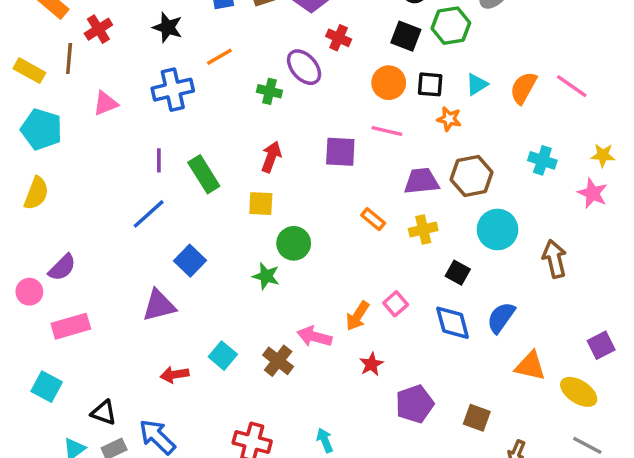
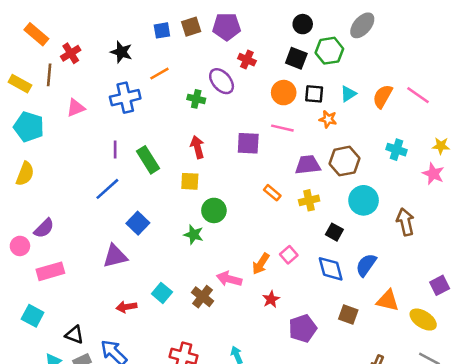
red arrow: (271, 157) -> (197, 147), turned -35
brown square: (477, 418) -> (348, 314), moved

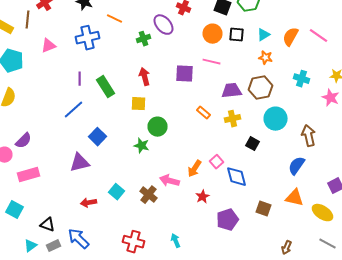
orange line: (159, 74) -> (114, 19), turned 56
green cross: (196, 99) -> (144, 39), turned -32
orange star: (328, 119) -> (266, 58), moved
blue semicircle: (366, 265) -> (296, 166), moved
blue diamond: (331, 269) -> (236, 177), moved

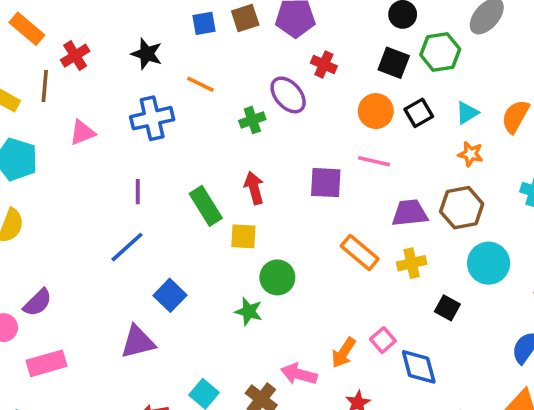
black square: (236, 35) -> (419, 113), turned -35
green rectangle: (106, 87) -> (206, 206), moved
orange rectangle: (204, 113) -> (360, 252), size x1.5

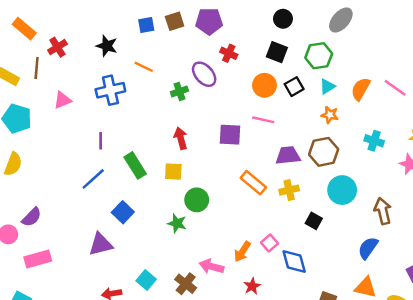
green hexagon: (440, 52) -> (319, 56), moved
green rectangle: (206, 206) -> (135, 165), moved

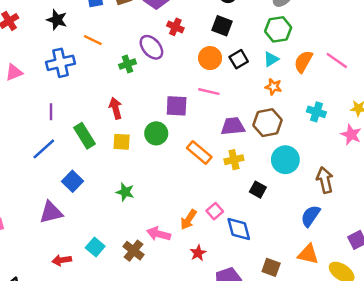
green hexagon: (319, 56) -> (278, 29), moved
red arrow: (181, 138) -> (116, 108), moved
green circle: (197, 200) -> (156, 133), moved

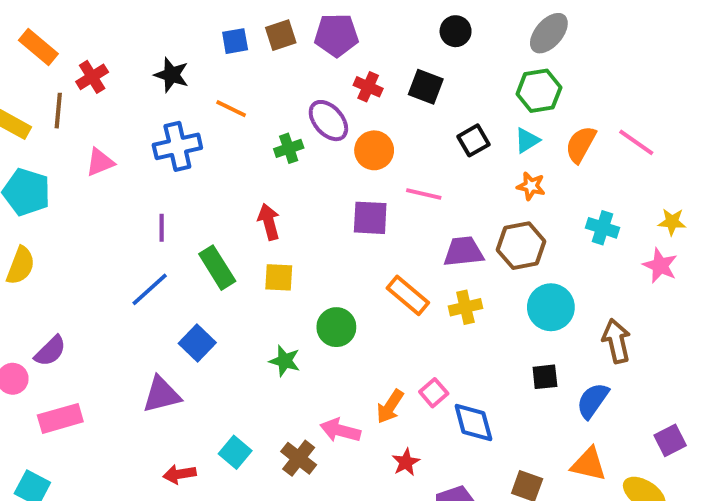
black square: (222, 26) -> (426, 87), moved
orange circle: (210, 58) -> (374, 150), moved
green circle: (156, 133) -> (336, 327), moved
black square: (258, 190) -> (545, 377), moved, turned -35

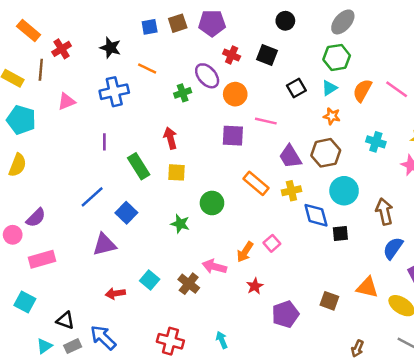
purple trapezoid: (463, 252) -> (290, 156), turned -115
blue line: (150, 289) -> (92, 197), moved
blue semicircle: (593, 401) -> (393, 248), moved
blue diamond: (473, 422) -> (316, 215), moved

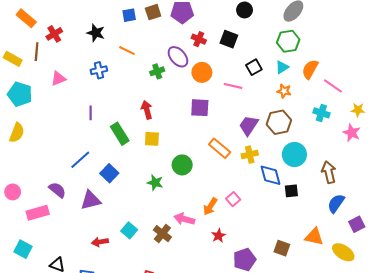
pink line: (397, 89) -> (333, 86), moved
blue cross: (114, 92) -> (99, 70), size x0.7
pink line: (266, 121) -> (233, 86), moved
purple trapezoid: (290, 156) -> (249, 125), turned 65
purple semicircle: (36, 218) -> (57, 190), moved, turned -96

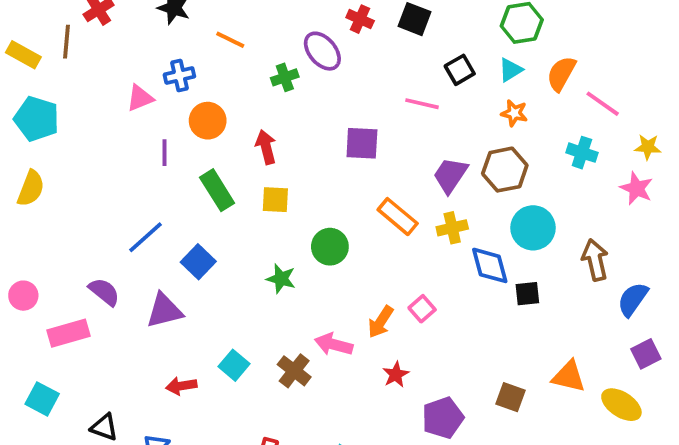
orange circle: (202, 72) -> (208, 121), moved
pink triangle: (58, 79) -> (140, 98), moved
blue semicircle: (336, 203) -> (633, 299), moved

